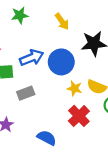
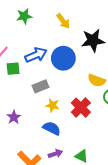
yellow star: (75, 88) -> (53, 105), moved
gray rectangle: (26, 93) -> (40, 86), moved

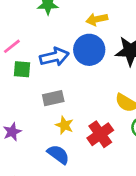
yellow arrow: (63, 21) -> (97, 19), turned 105
blue circle: (63, 58) -> (89, 50), moved

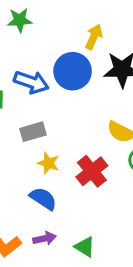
yellow arrow: (97, 19) -> (94, 37), moved, turned 130
blue arrow: (54, 57) -> (31, 82), turned 36

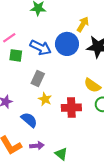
gray rectangle: (33, 132) -> (38, 78), turned -56
red cross: (92, 171) -> (71, 108), turned 30
blue semicircle: (43, 199) -> (29, 120), moved

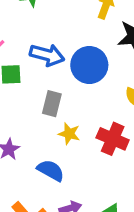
blue circle: (67, 44) -> (89, 65), moved
red cross: (71, 108) -> (113, 139), turned 36

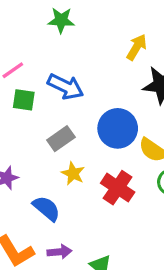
blue circle: (89, 65) -> (118, 128), moved
gray rectangle: (52, 104) -> (61, 139), turned 30

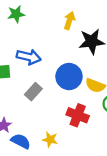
yellow star: (73, 174) -> (50, 140), moved
blue semicircle: (46, 208) -> (21, 141), moved

